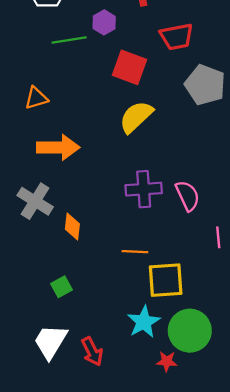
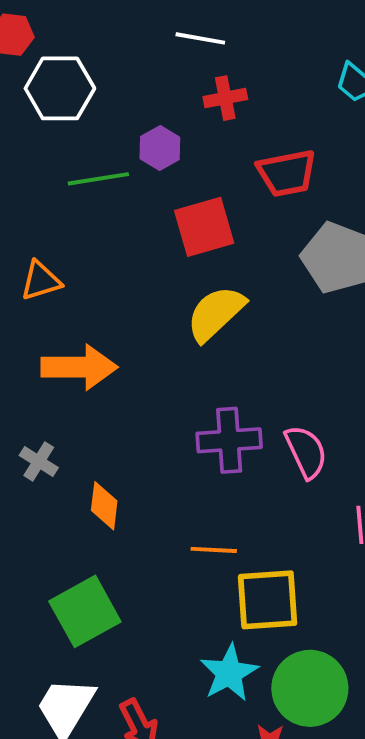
red square: (129, 67) -> (204, 227), turned -36
gray cross: (35, 201) -> (39, 461), size x0.6
green square: (61, 287) -> (85, 611), size x1.8

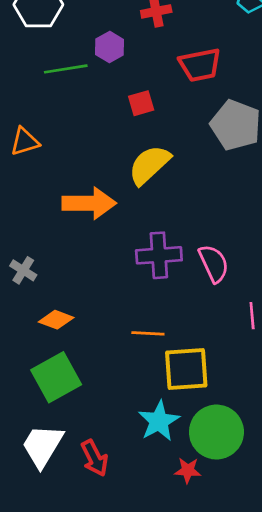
red square: (204, 227) -> (141, 103), size x0.6
orange arrow: (79, 367) -> (89, 203), moved
orange diamond: (104, 506) -> (56, 320), moved, turned -76

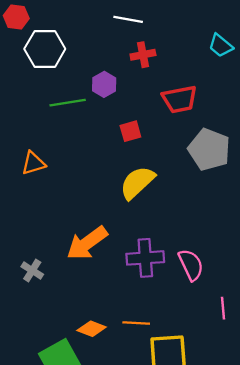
orange arrow: (89, 203) -> (87, 243), moved, turned 144
orange diamond: (56, 320) -> (92, 329), moved

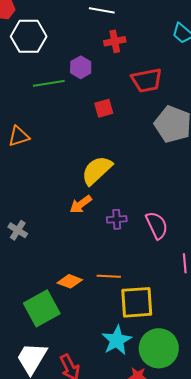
yellow semicircle: (137, 183) -> (97, 170), moved
orange arrow: (87, 243) -> (81, 204), moved, size x0.6
purple cross: (145, 258) -> (117, 219), size x0.6

